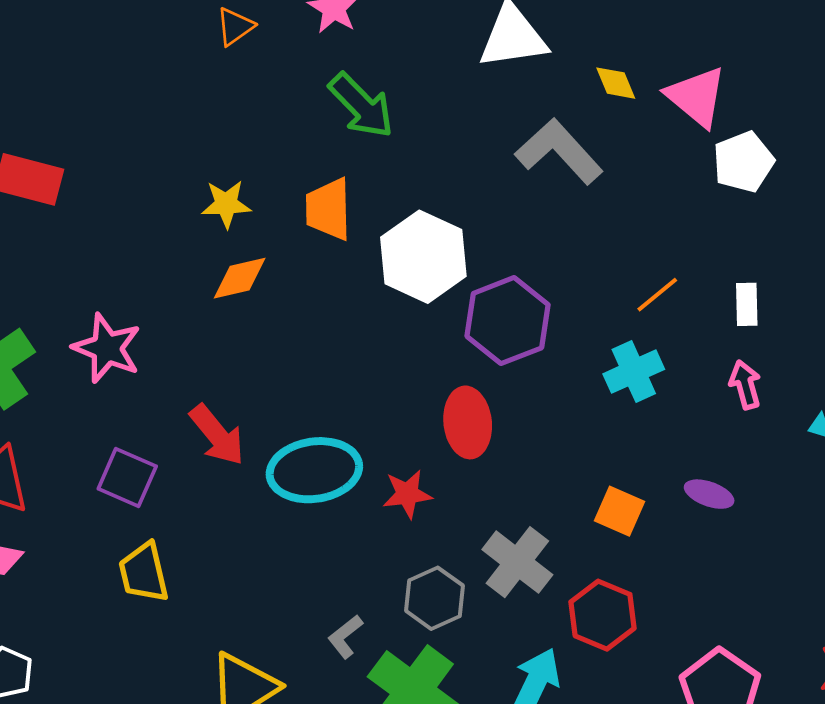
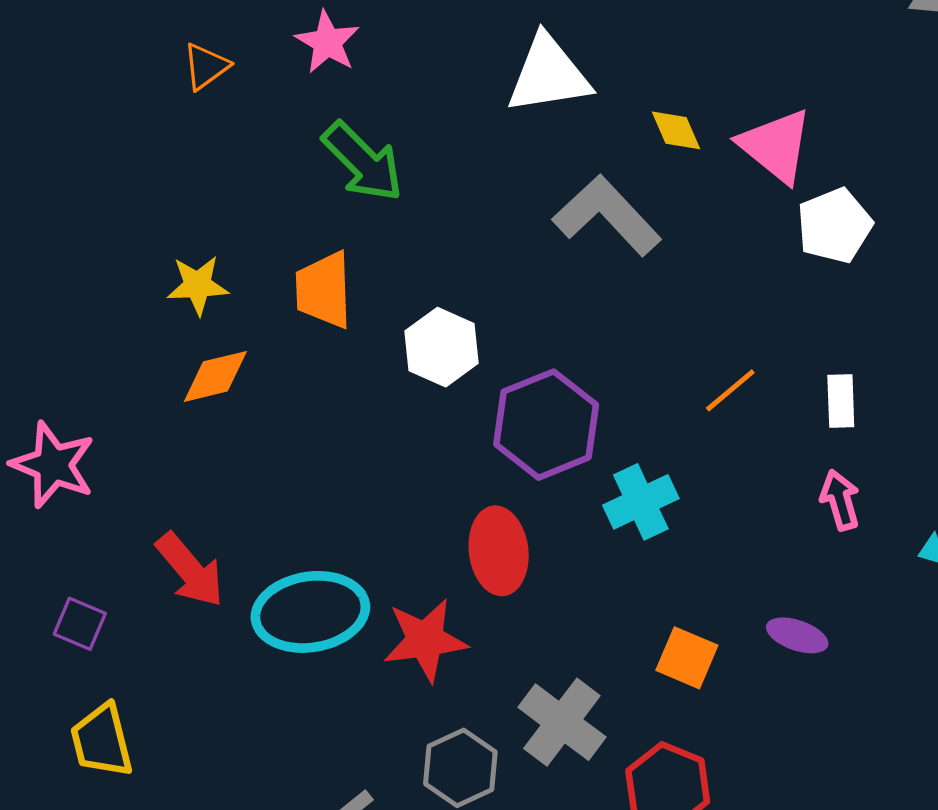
white hexagon: (423, 257) -> (442, 347), size x0.7
cyan cross: (634, 372) -> (641, 502), moved
purple square: (127, 477) -> (80, 624), size x0.7
red star: (407, 494) -> (425, 640), size x1.4

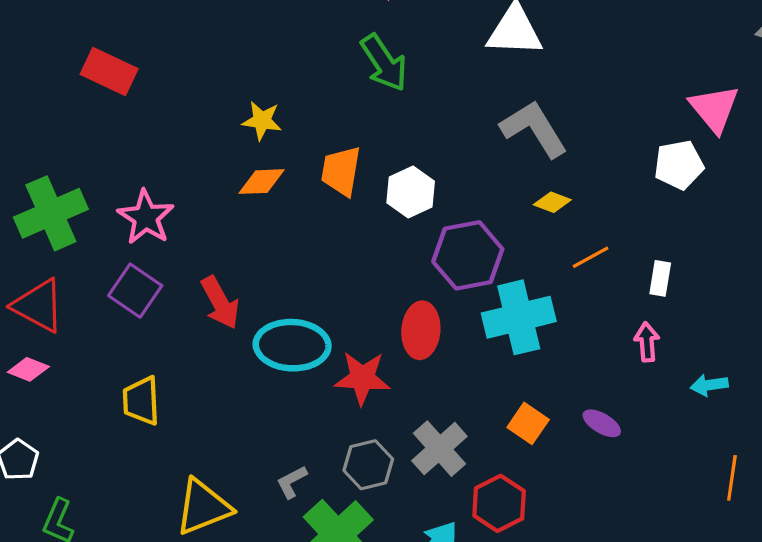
yellow diamond: (676, 130) -> (552, 202), moved, turned -57
pink triangle: (776, 146) -> (714, 109), moved
orange trapezoid: (324, 290) -> (341, 171), moved
cyan cross: (641, 502) -> (519, 317), size x1.5
purple square: (80, 624) -> (135, 291), moved, size x1.5

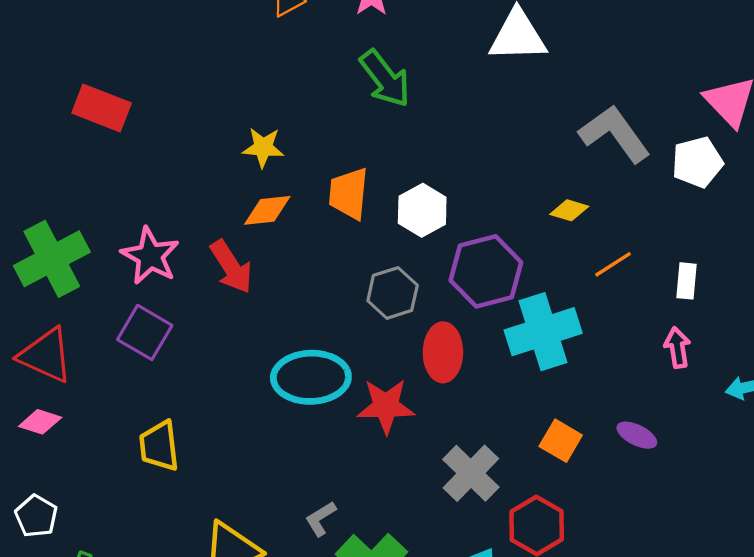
gray L-shape: (534, 129) -> (615, 134), moved
red arrow: (220, 303) -> (231, 267), moved
gray hexagon: (368, 465) -> (393, 293), moved

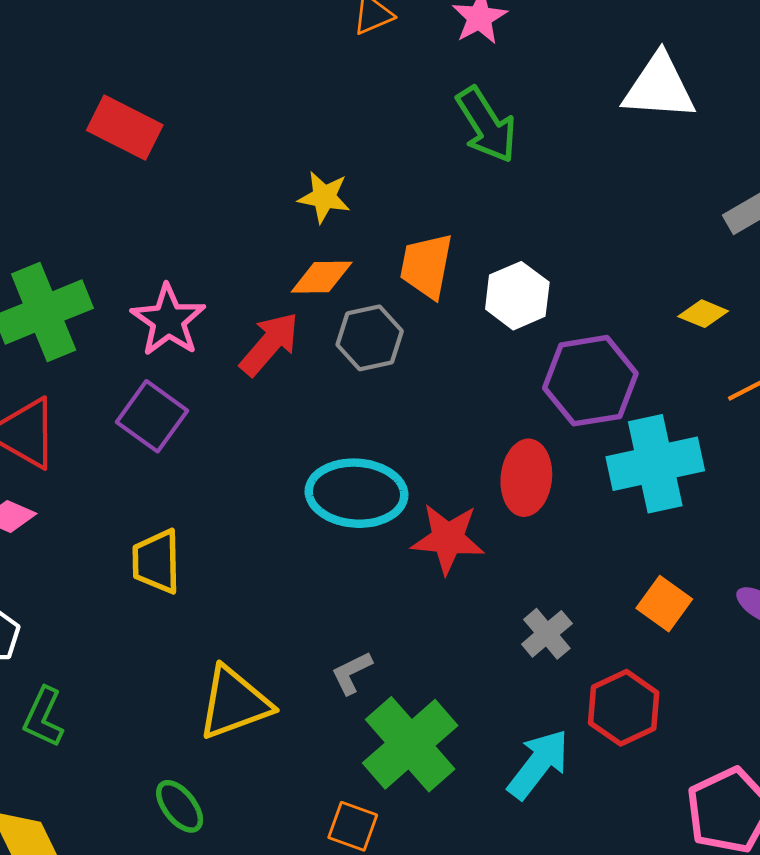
red arrow: (231, 267) -> (269, 344), turned -112
gray hexagon: (393, 293) -> (370, 338), moved
gray cross: (471, 473) -> (547, 634), size x0.7

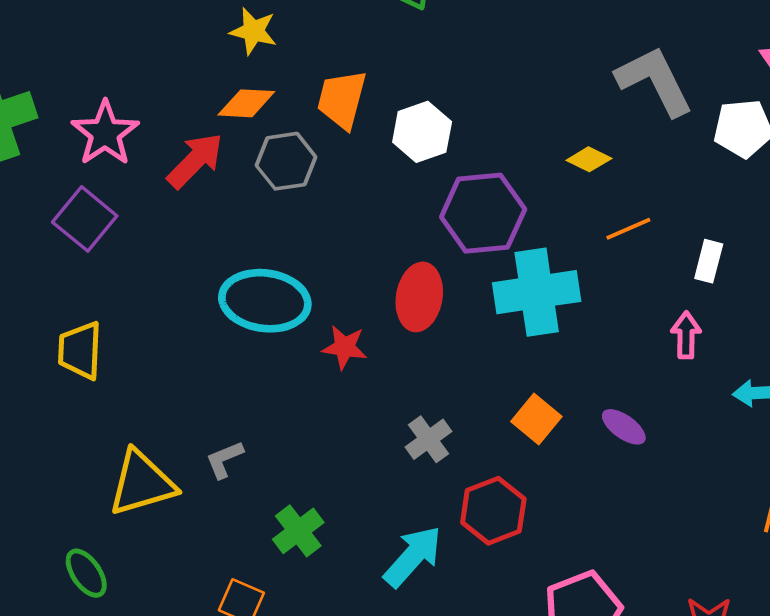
red star: (448, 539) -> (345, 347), size x0.7
gray L-shape: (352, 673) -> (224, 459), moved
green cross: (410, 744) -> (298, 531), size x0.6

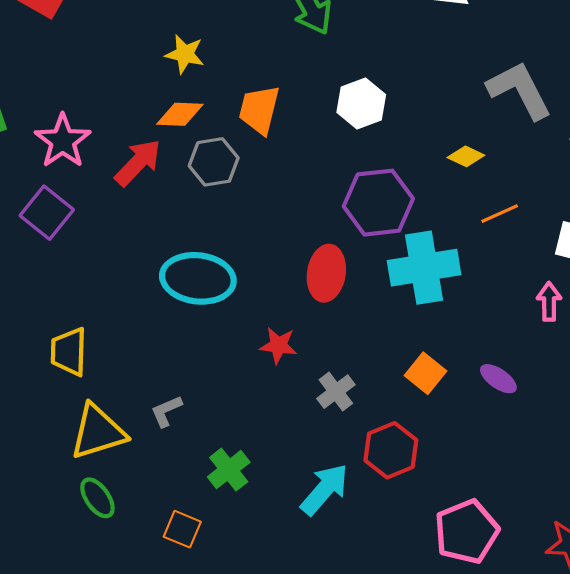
white hexagon: (422, 132) -> (361, 104), moved
red star: (345, 347) -> (278, 345), moved
yellow trapezoid: (80, 350) -> (69, 352), moved
green ellipse: (86, 573) -> (97, 498), moved

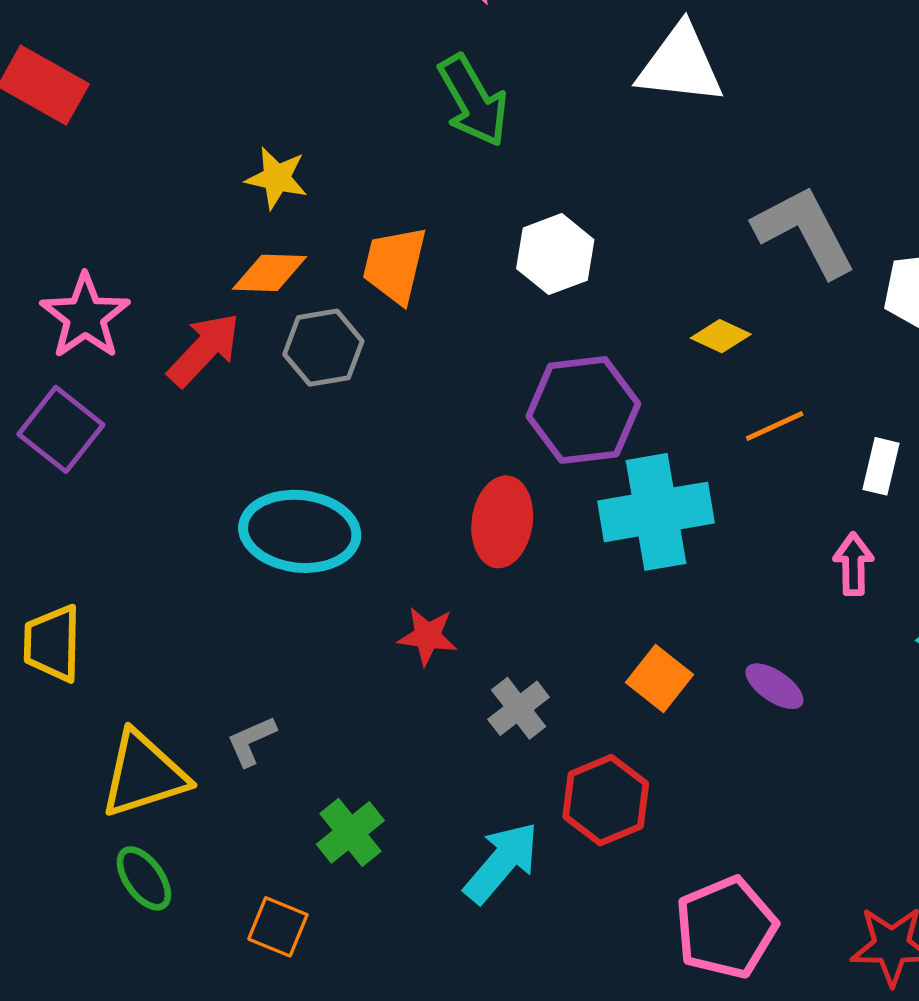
yellow trapezoid: (69, 352) -> (52, 643), moved

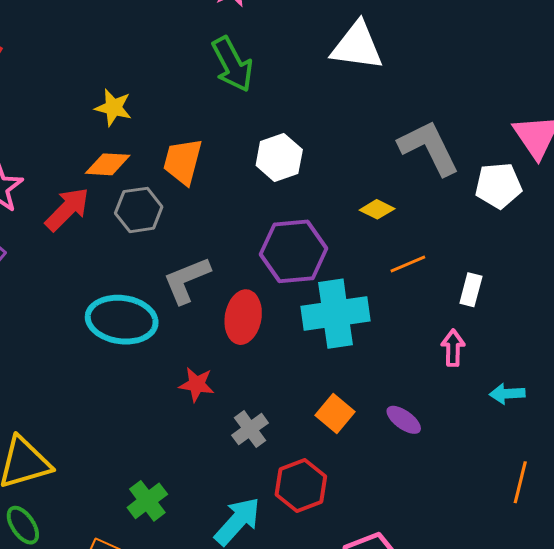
gray L-shape: (251, 741) -> (187, 280), moved, size x1.6

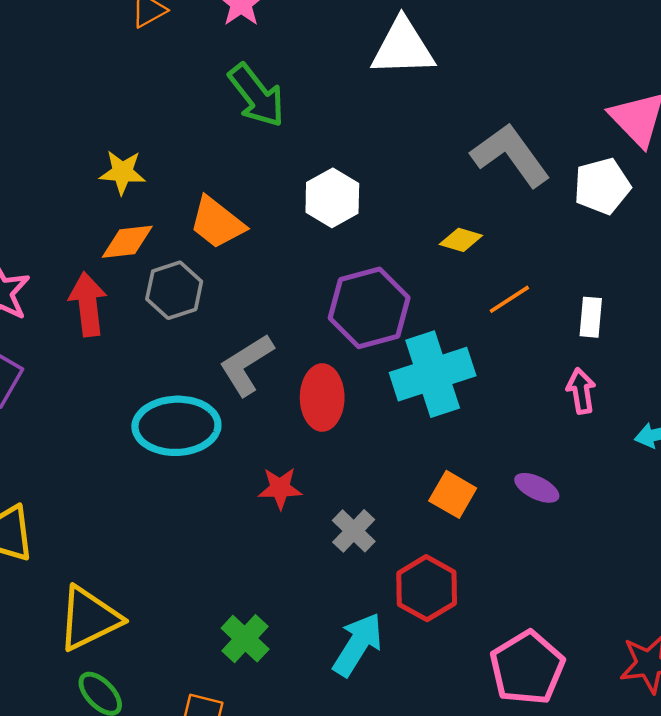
orange trapezoid: (183, 161) -> (217, 223), turned -57
red arrow: (67, 209) -> (88, 304), turned -42

